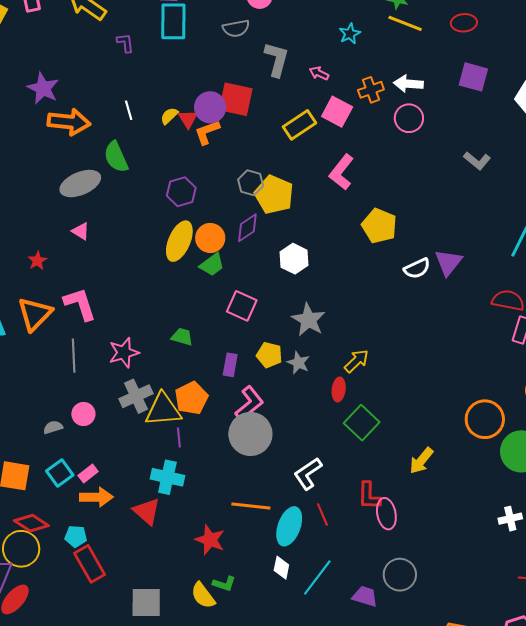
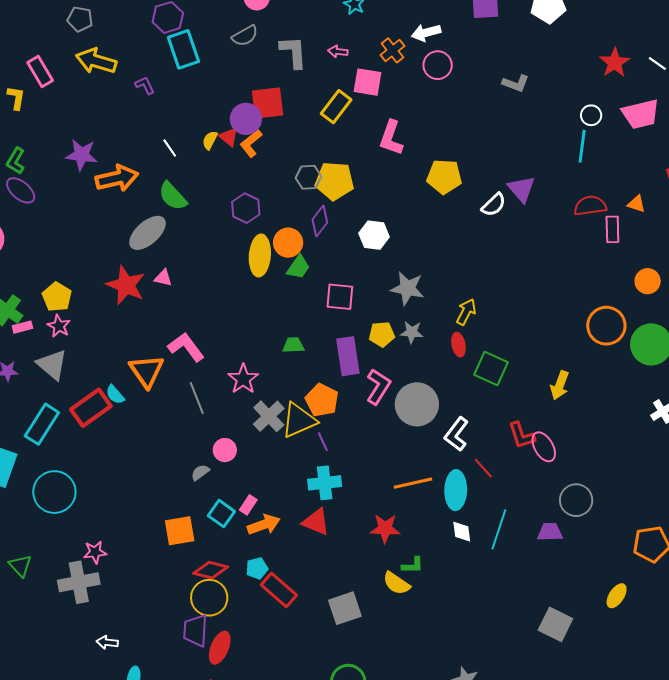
red star: (37, 261) -> (126, 285), moved, size x2.0
purple rectangle: (230, 365) -> (348, 356), size x1.6
gray circle: (250, 434) -> (417, 404), moved

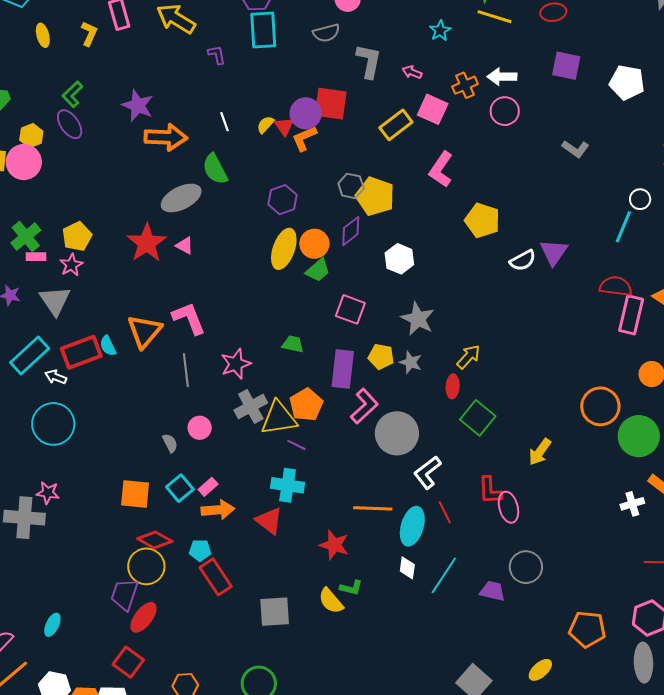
pink rectangle: (612, 229) -> (631, 315), size x1.4
purple line: (323, 442) -> (296, 445), turned -54
gray semicircle: (200, 472) -> (170, 443), turned 84
cyan circle: (54, 492) -> (53, 424), moved
white arrow: (107, 642) -> (56, 377), moved

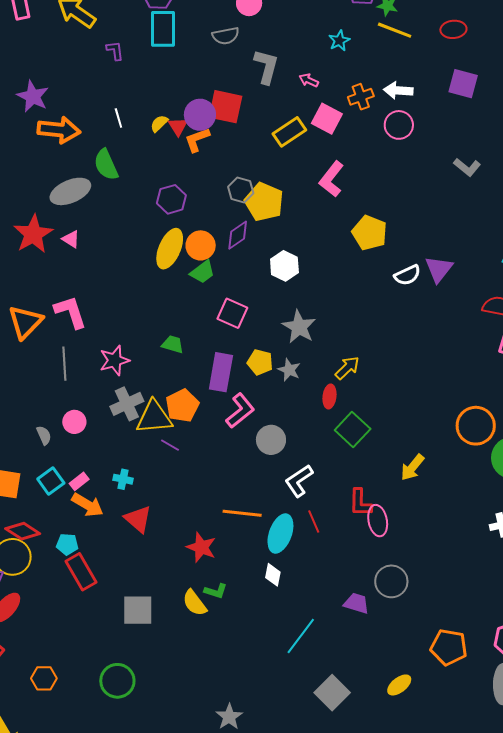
gray circle: (397, 433) -> (271, 440), size x0.7
cyan cross: (288, 485) -> (123, 479), moved, size x0.6
orange arrow: (218, 510) -> (88, 505), turned 32
cyan line: (444, 575) -> (301, 636), moved

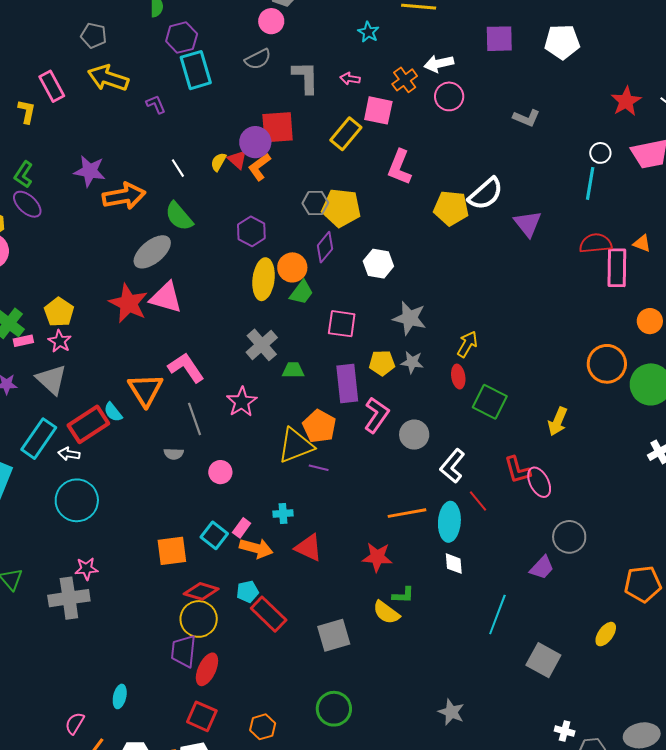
pink triangle: (71, 239) -> (166, 298), size x1.8
white semicircle: (407, 275) -> (486, 194), moved, size x1.4
gray cross: (127, 404) -> (262, 345), moved
gray semicircle: (44, 435) -> (174, 454), moved, turned 132
purple trapezoid: (356, 603) -> (542, 568), turned 132

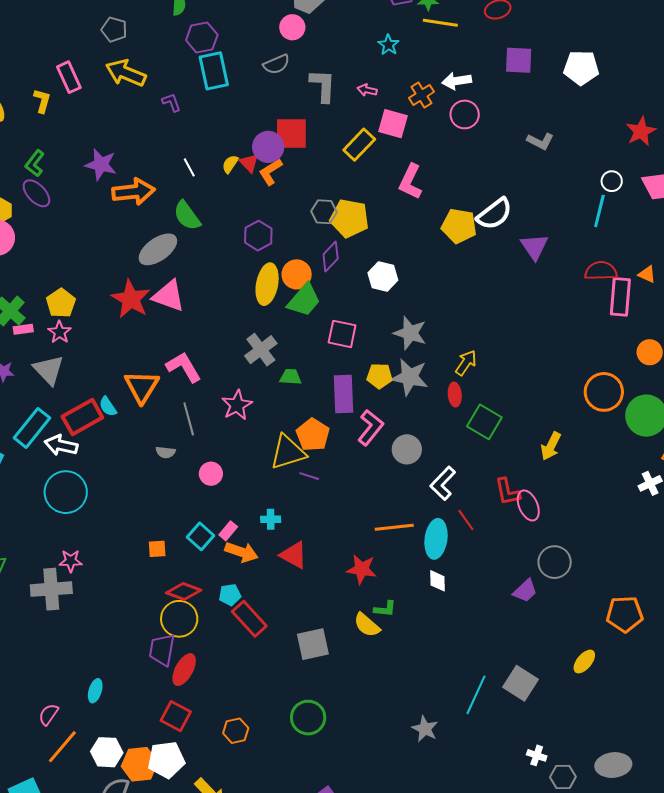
green trapezoid: (301, 293) -> (304, 300), size x1.4
gray star: (412, 362) -> (410, 377), size x1.6
white arrow: (69, 454) -> (61, 445), size x1.5
orange square: (172, 551) -> (157, 549), size x0.6
cyan line: (497, 615) -> (476, 695), moved

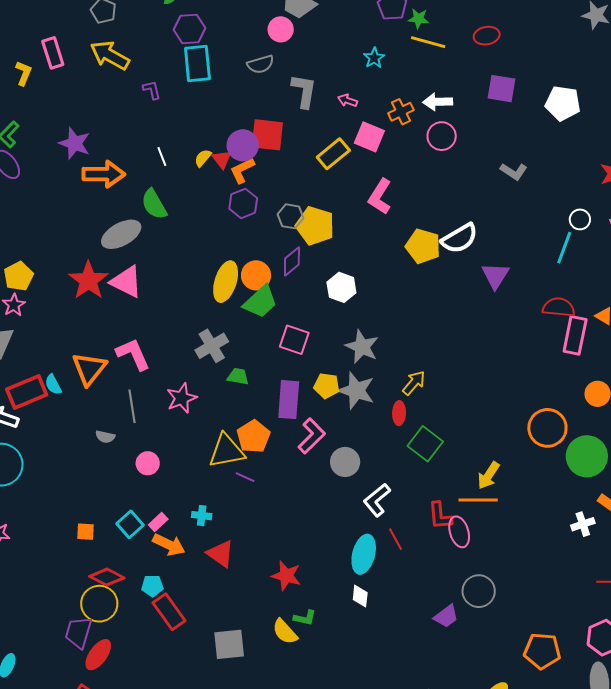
purple hexagon: (258, 236) -> (243, 203), moved
orange line: (394, 527) -> (478, 500), moved

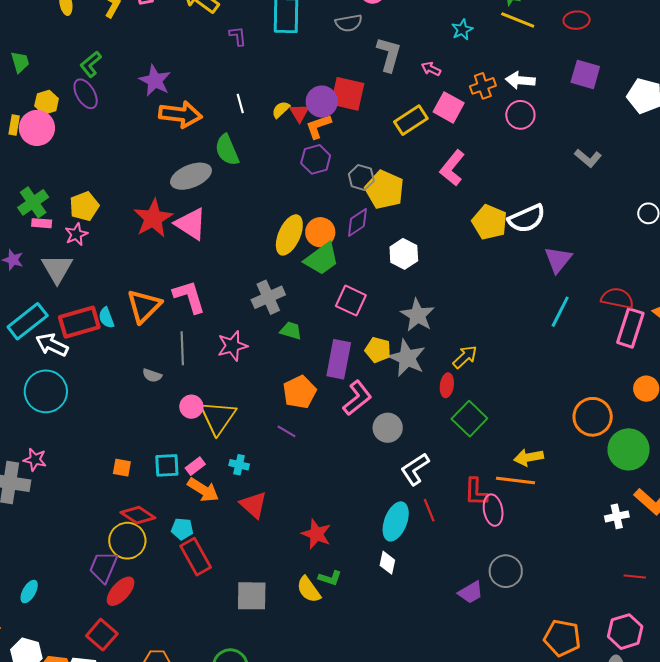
cyan line: (564, 248) -> (560, 312), moved
yellow triangle: (227, 451) -> (218, 417), moved, turned -51
yellow arrow: (489, 475) -> (529, 457), turned 40
cyan square: (130, 524) -> (167, 465), turned 32

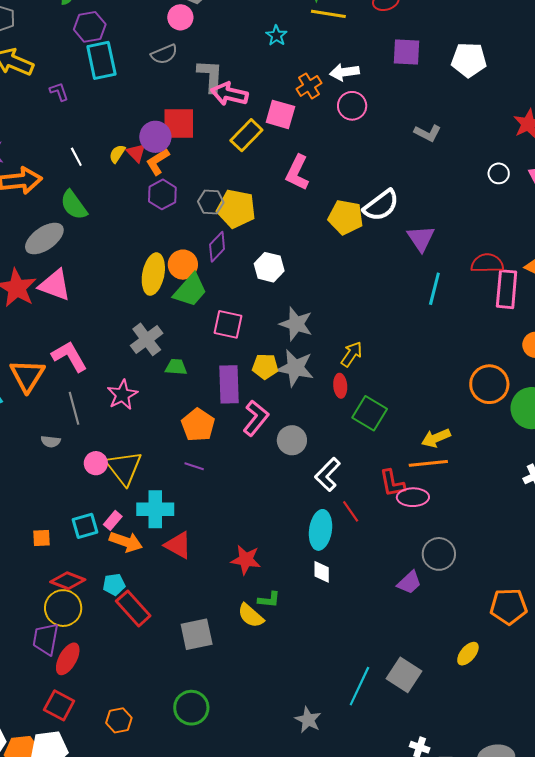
pink arrow: (431, 69) -> (229, 94), moved, size x1.8
cyan cross: (239, 465) -> (155, 509), size x1.8
pink ellipse: (493, 510) -> (413, 497), turned -68

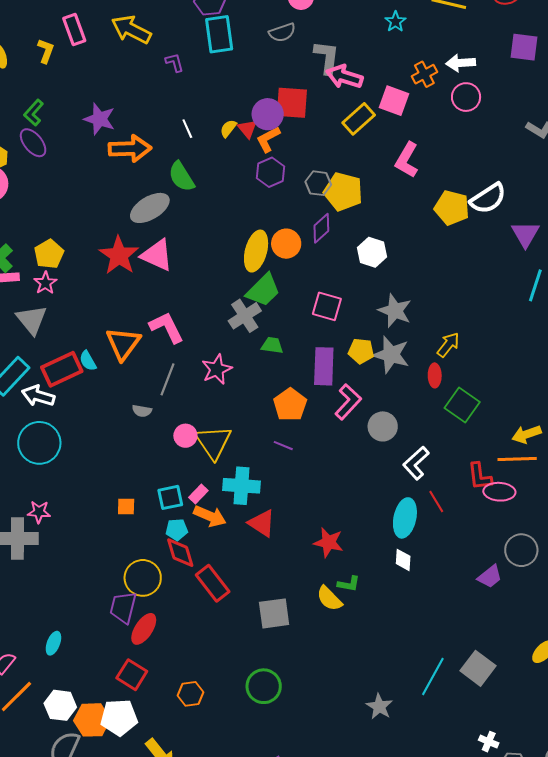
green trapezoid: (190, 290) -> (263, 290), moved
gray line: (74, 408) -> (168, 379), turned 32
red diamond: (68, 581) -> (180, 553), moved, turned 48
cyan pentagon: (114, 584) -> (177, 530), moved

